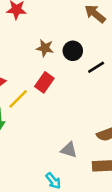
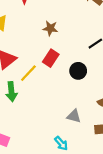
black circle: (73, 51) -> (78, 71), moved

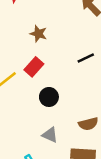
black circle: (78, 71) -> (49, 97), moved

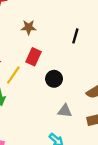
black line: (86, 58) -> (75, 36), turned -32

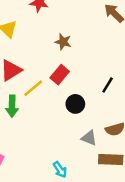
black line: (75, 36) -> (108, 85), moved
gray triangle: (65, 111) -> (89, 138), moved

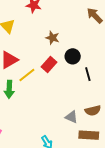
black line: (108, 85) -> (88, 74), turned -48
black circle: (75, 104) -> (73, 56), moved

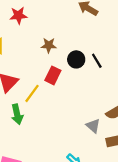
black line: (88, 74) -> (97, 61), moved
gray triangle: (71, 117) -> (93, 126), turned 32

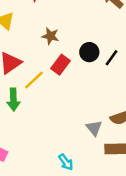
brown star: (49, 45) -> (50, 36), moved
black line: (97, 61) -> (111, 58), turned 56

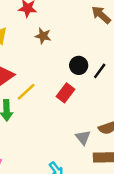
brown star: (50, 36) -> (43, 36), moved
red rectangle: (60, 65) -> (65, 93), moved

